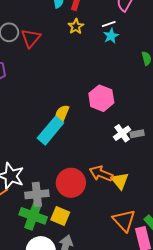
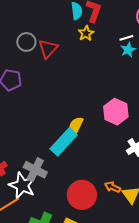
yellow star: (76, 26) -> (86, 33), moved
orange arrow: (101, 174) -> (112, 187), size x0.7
gray cross: (37, 194) -> (35, 170), moved, turned 30

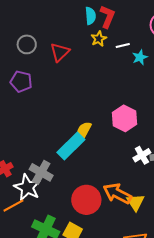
white line: (126, 38) -> (123, 45), moved
gray circle: (26, 42) -> (27, 44), moved
orange arrow: (112, 187) -> (117, 194), size x1.8

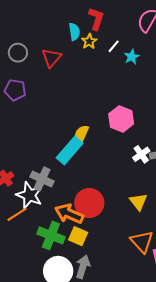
cyan semicircle: (90, 16) -> (74, 32), moved
white line: (123, 45) -> (114, 46), turned -32
orange arrow: (117, 194) -> (69, 214), moved

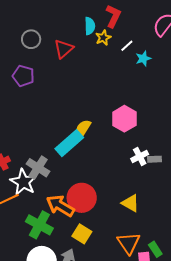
yellow triangle: (138, 202) -> (130, 203), turned -30
yellow square: (78, 236) -> (82, 234), moved

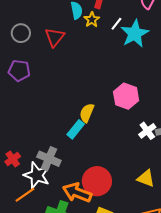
cyan star: (143, 59) -> (135, 34), size x1.8
cyan rectangle: (69, 143) -> (76, 129), size x0.7

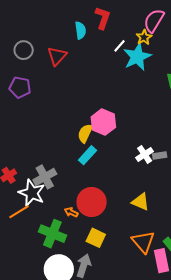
yellow star: (92, 20) -> (144, 37), moved
pink hexagon: (126, 96) -> (103, 122), moved
cyan rectangle: (76, 129) -> (87, 155), moved
gray cross: (49, 159) -> (45, 177), turned 35
orange arrow: (77, 193) -> (71, 212), size x0.5

